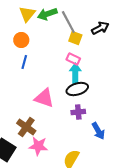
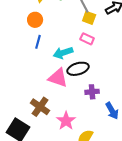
cyan arrow: (75, 73) -> (63, 53), moved, turned -108
black ellipse: (77, 89) -> (78, 69), moved
pink star: (38, 146) -> (66, 121), moved, turned 30

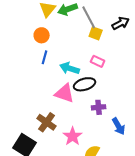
pink rectangle: (87, 39) -> (98, 61), moved
cyan arrow: (63, 53) -> (70, 68), turned 36

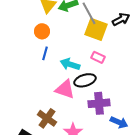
yellow square: (96, 33) -> (96, 29), size x1.6
purple cross: (99, 107) -> (99, 103), size x1.5
blue arrow: (119, 126) -> (119, 122), turned -36

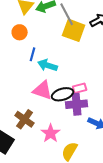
blue line: (45, 53) -> (33, 54), moved
pink rectangle: (98, 57) -> (80, 88), moved, turned -40
black ellipse: (85, 80) -> (63, 94), moved

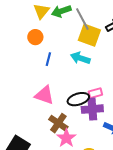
cyan arrow: (48, 65) -> (80, 58), moved
pink triangle: (43, 90) -> (44, 95), moved
brown cross: (25, 119) -> (58, 123), moved

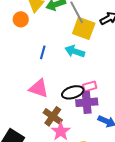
orange circle: (35, 37) -> (21, 19), moved

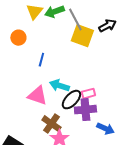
orange circle: (21, 19) -> (18, 38), moved
cyan arrow: (75, 51) -> (59, 86), moved
black ellipse: (73, 92) -> (71, 100), turned -30

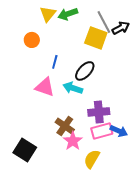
gray line: (75, 20) -> (104, 22), moved
pink rectangle: (88, 94) -> (102, 131), moved, size x1.5
pink triangle: (37, 96) -> (45, 87), moved
black ellipse: (71, 100) -> (85, 71), moved

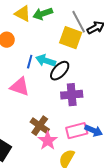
yellow triangle: (48, 14) -> (23, 14), turned -42
cyan arrow: (73, 88) -> (46, 61), moved
purple cross: (99, 112) -> (72, 95), moved

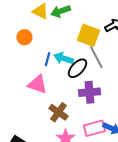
gray line: (79, 22) -> (96, 57), moved
brown cross: (40, 126) -> (58, 112), moved

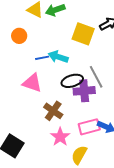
gray line: (96, 57) -> (96, 77), moved
blue line: (47, 59) -> (42, 58), turned 64
black ellipse: (77, 68) -> (72, 81), moved, turned 30

